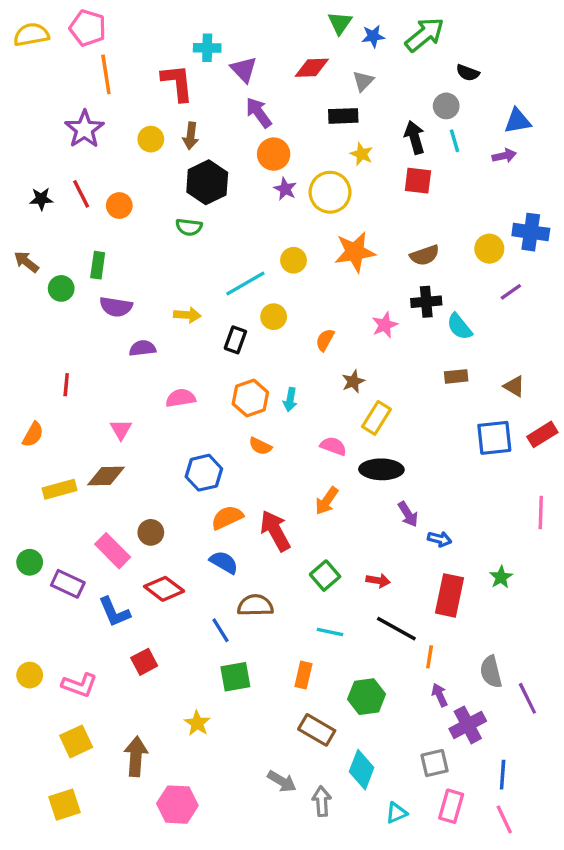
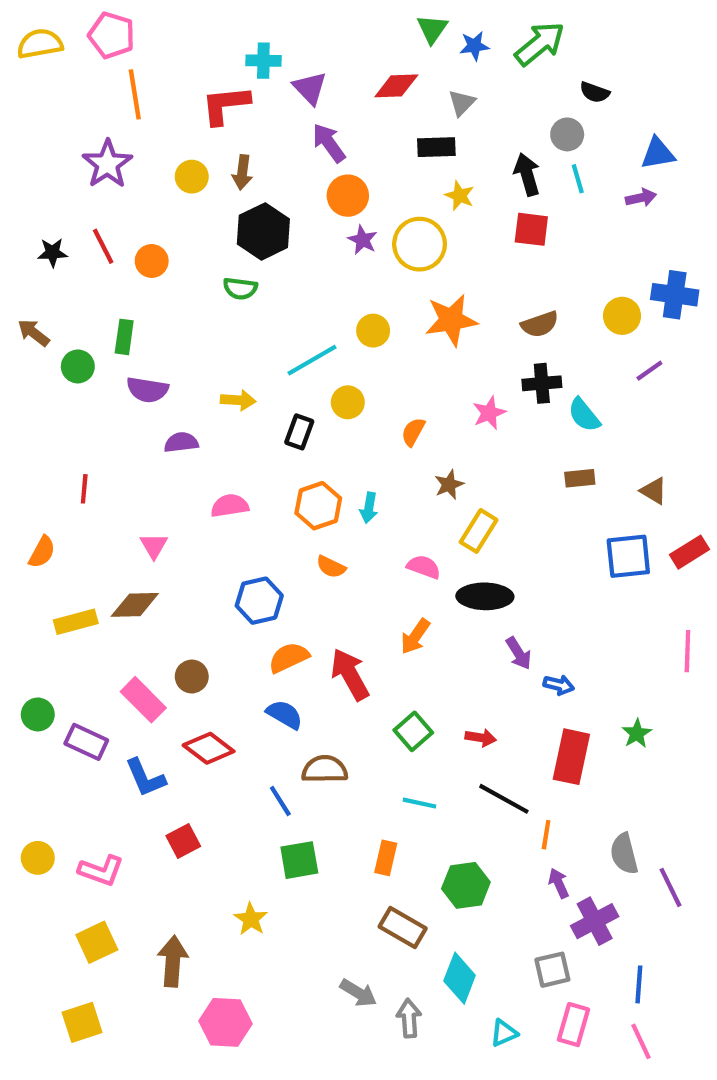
red L-shape: (177, 83) -> (225, 105), turned -90

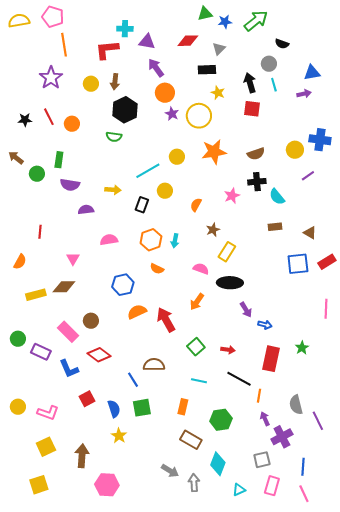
green triangle: (432, 29) -> (205, 14), turned 42
purple triangle: (310, 88) -> (147, 42), turned -36
blue semicircle: (285, 714) -> (114, 409), moved, turned 42

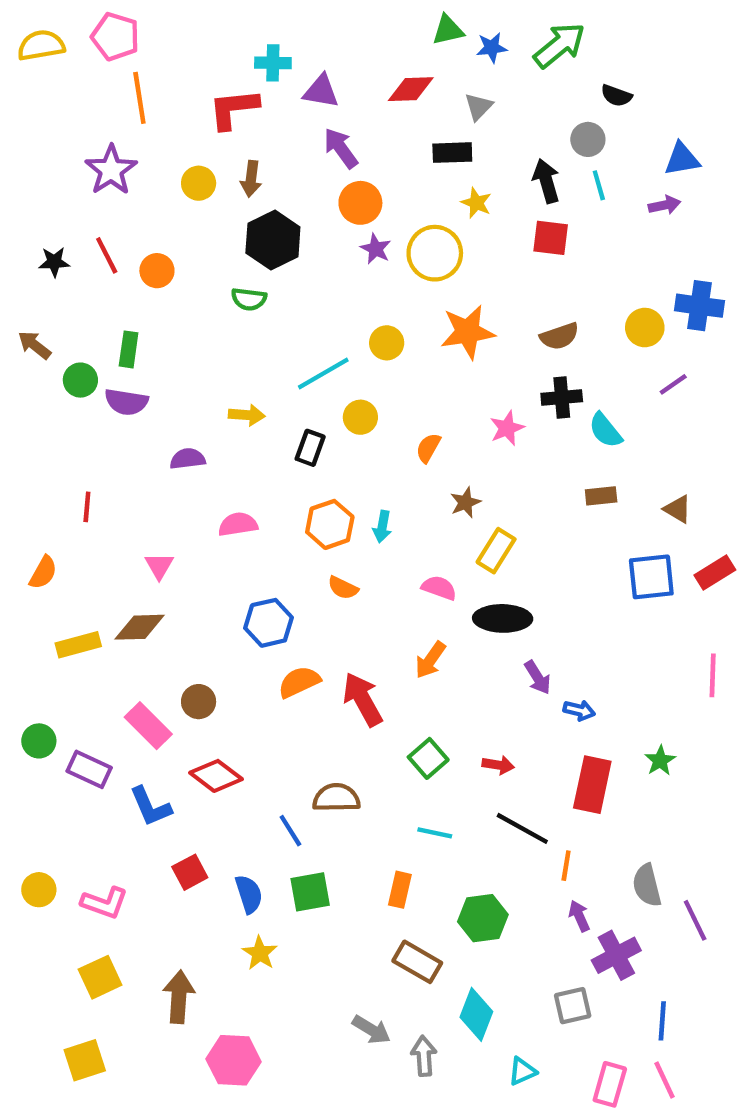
purple semicircle: (70, 185) -> (126, 402), moved
pink rectangle: (272, 486) -> (610, 1084), moved

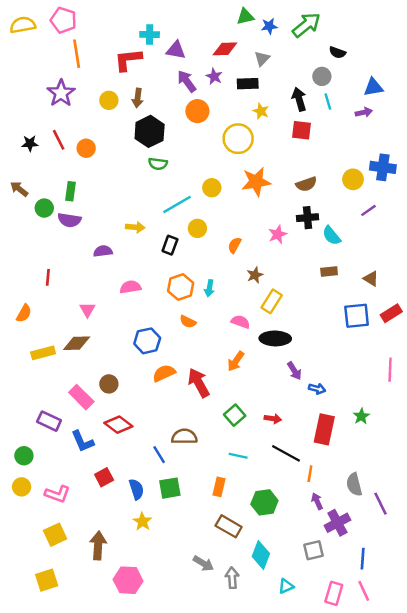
purple star: (376, 249) -> (214, 76), moved
green semicircle: (249, 299) -> (158, 164), moved
green circle: (39, 741) -> (24, 456), moved

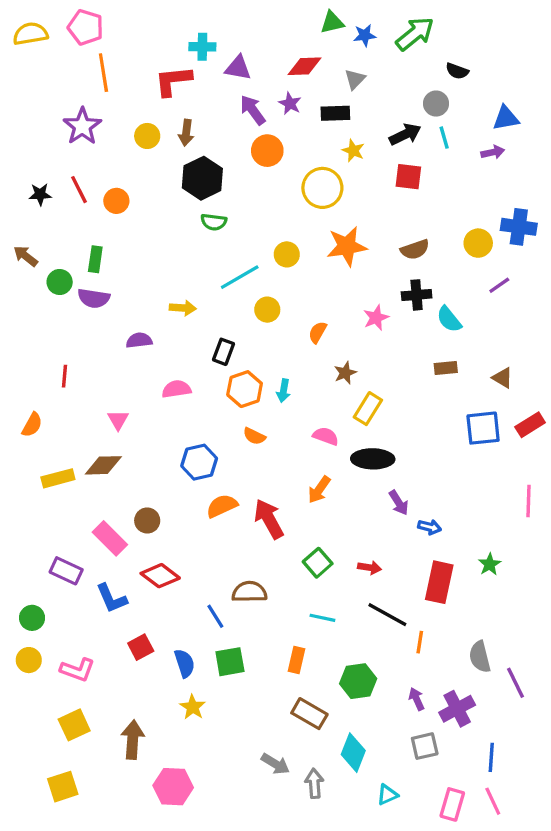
black arrow: (299, 99) -> (405, 134), turned 80
black rectangle: (170, 245) -> (223, 352), moved
purple arrow: (317, 501) -> (417, 699), moved

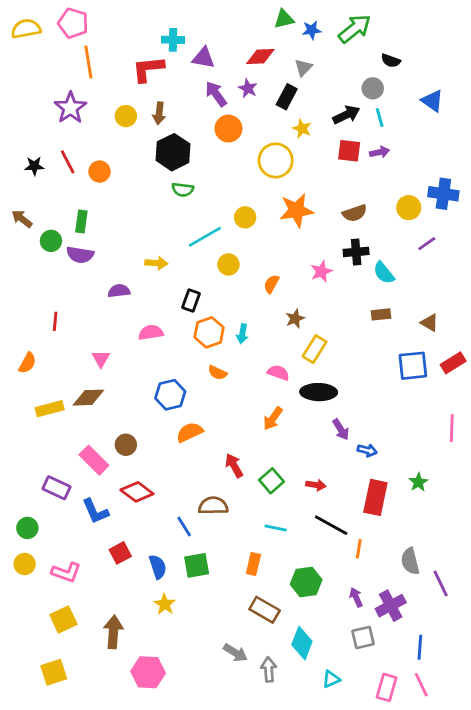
black rectangle: (335, 113) -> (287, 97), turned -60
blue triangle: (506, 118) -> (432, 101), turned 45
purple arrow: (493, 152) -> (380, 152), moved
red arrow: (269, 519) -> (234, 466), moved, size x0.7

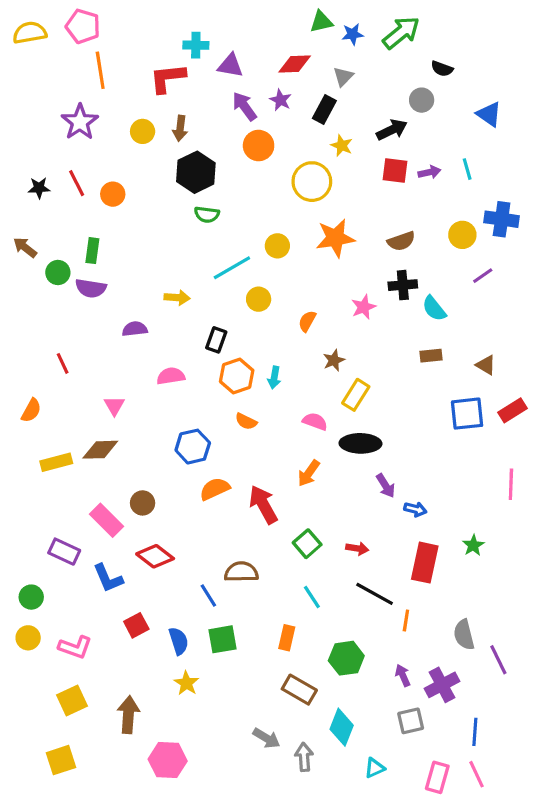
cyan line: (380, 117) -> (467, 169), moved
red line: (55, 321) -> (63, 363), turned -30
red arrow: (234, 466) -> (263, 505), moved, size x1.4
cyan line: (276, 528) -> (312, 597), turned 45

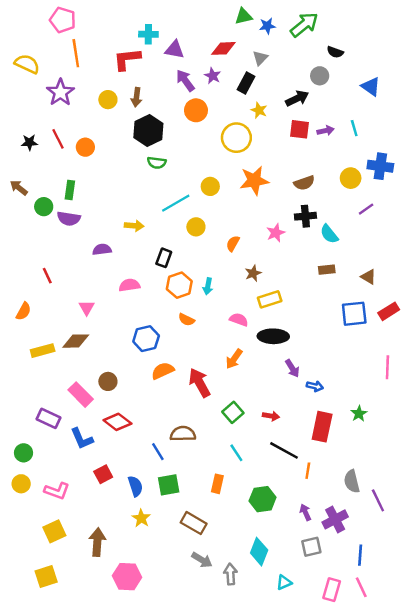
yellow semicircle: (30, 33) -> (27, 64), moved, turned 35
yellow rectangle: (356, 395) -> (270, 299), turned 40
brown rectangle: (299, 690) -> (194, 523), moved

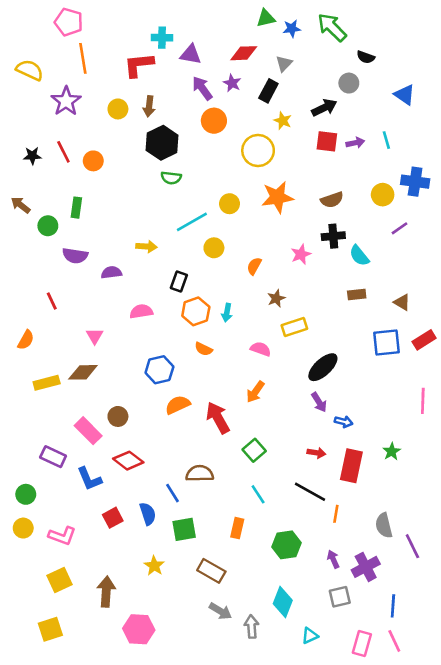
green arrow: (304, 25) -> (332, 27), turned -96
purple semicircle: (69, 219) -> (75, 256), moved
black ellipse: (273, 336) -> (323, 367), moved, turned -44
red arrow: (271, 416) -> (316, 453), moved
blue semicircle: (135, 486) -> (148, 514), moved

